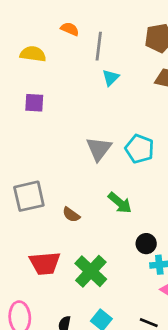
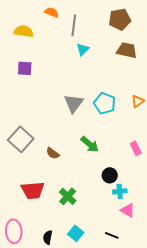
gray square: (29, 196) -> (21, 139), turned -35
green cross: (91, 271) -> (68, 196), size x0.7

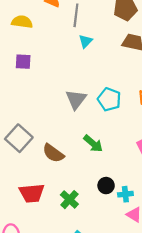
brown semicircle: (53, 153) -> (53, 153), size x1.5
black circle: (110, 175) -> (106, 186), moved

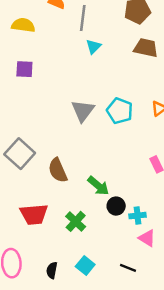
green arrow: (93, 144) -> (98, 186), moved
brown semicircle: (53, 153) -> (58, 170), turned 30

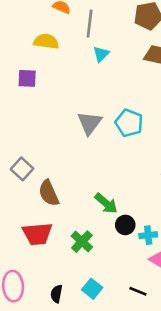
yellow semicircle: (23, 25) -> (46, 41), moved
gray square: (20, 154) -> (22, 169), size x0.7
brown semicircle: (58, 170) -> (49, 193), moved

